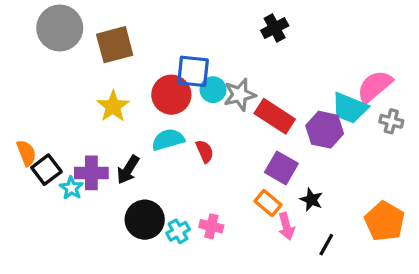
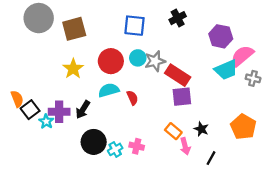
blue square: (193, 71) -> (135, 26), moved
cyan trapezoid: (350, 108) -> (226, 70), turned -45
purple hexagon: (325, 130) -> (221, 36), moved
purple square: (281, 168) -> (182, 97), moved, turned -36
orange pentagon: (385, 221) -> (243, 127), moved

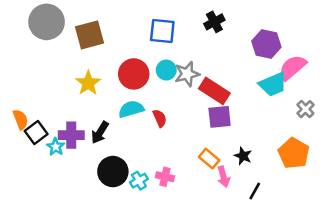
gray cross: (253, 78) -> (305, 109), moved, turned 32

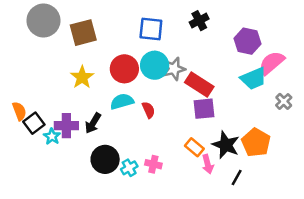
cyan circle: (166, 70) -> (155, 65), size x1.5
orange pentagon: (294, 153) -> (256, 142), moved
black star: (243, 156) -> (226, 145), size x1.6

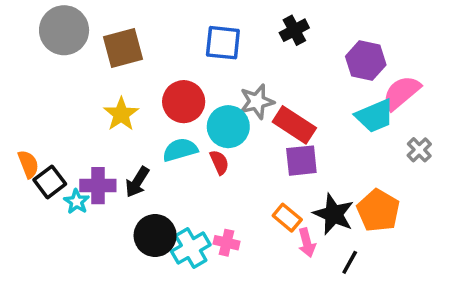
cyan circle: (155, 65) -> (228, 127), moved
cyan cross: (129, 168) -> (191, 248), size x1.5

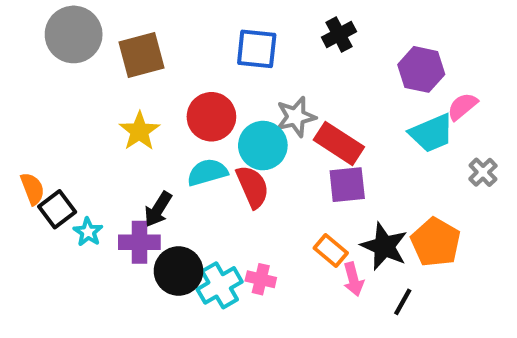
pink semicircle: (401, 93) -> (462, 106), size x0.7
red semicircle: (219, 162) -> (253, 187), size x1.5
purple cross: (98, 186) -> (139, 242), moved

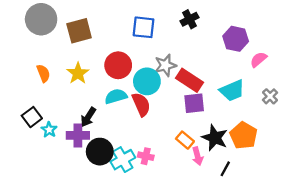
cyan trapezoid: (432, 133) -> (232, 91), moved
orange semicircle: (32, 189) -> (43, 73), moved

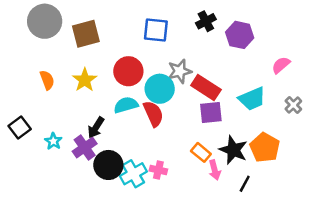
purple hexagon: (236, 39) -> (240, 35), moved
black square: (32, 117) -> (20, 127), moved
purple cross: (78, 135) -> (85, 147), turned -35

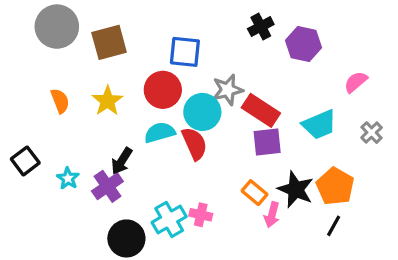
blue square: (156, 30) -> (185, 52), moved
black circle: (108, 165) -> (126, 238), moved
pink arrow: (215, 170) -> (272, 215), turned 30
black line: (245, 184) -> (334, 226), moved

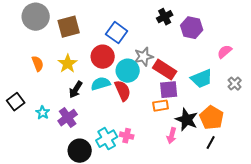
blue square: (185, 52) -> (117, 33), turned 30
black arrow: (122, 161) -> (76, 90), moved
orange rectangle: (255, 193) -> (161, 106), moved, turned -49

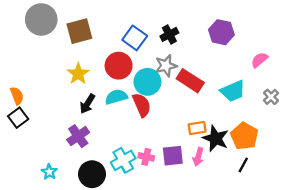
black cross: (165, 17) -> (169, 34), moved
orange semicircle: (38, 64) -> (17, 96), moved
purple square: (169, 90) -> (173, 156), moved
orange rectangle: (161, 106) -> (197, 128), moved
cyan star: (43, 113) -> (49, 172), moved

